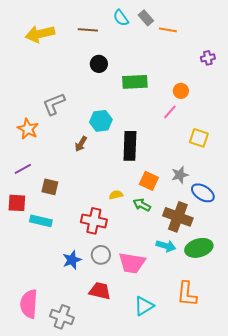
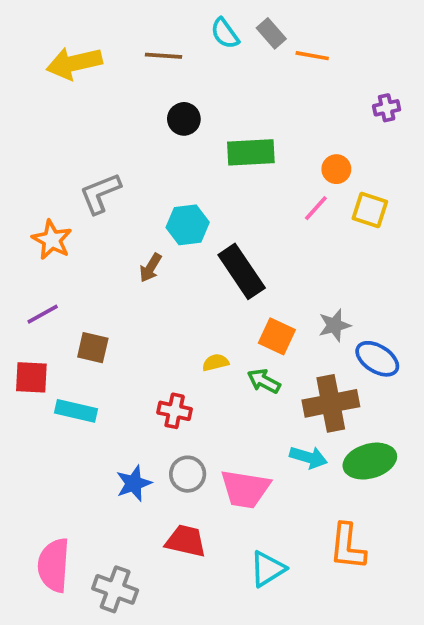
yellow square: (199, 138) -> (370, 210), moved
black rectangle: (130, 146) -> (242, 271), turned -36
brown cross: (178, 217) -> (331, 403), turned -32
red cross: (94, 221) -> (175, 411), size x0.7

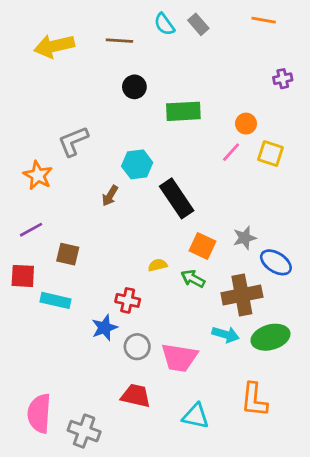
orange line: (312, 56) -> (264, 20), moved
blue star: (134, 483) -> (104, 328), moved
cyan triangle: (268, 569) -> (196, 416), turned 44

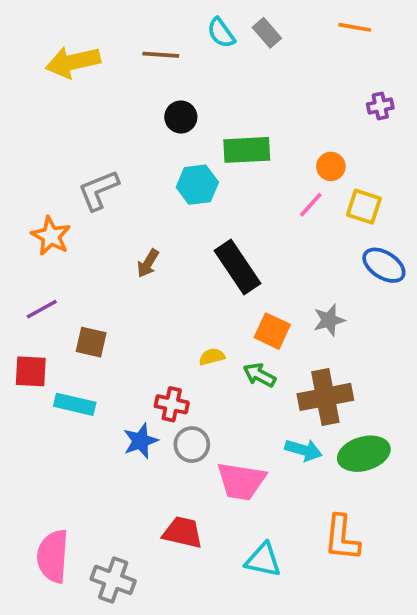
cyan hexagon: (137, 164) -> (197, 185), moved
blue ellipse: (276, 262) -> (384, 265), moved
gray circle: (137, 347) -> (192, 445), moved

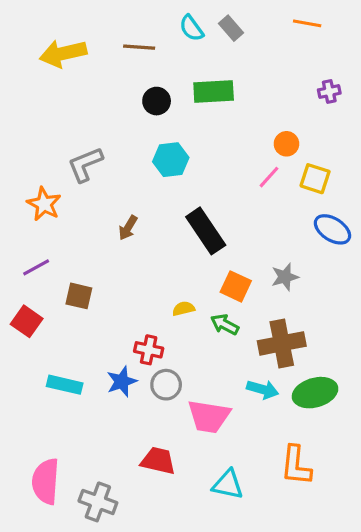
green rectangle: (247, 150) -> (214, 92), moved
red square: (31, 371) -> (27, 321), turned 32
cyan rectangle: (75, 404) -> (65, 385), moved

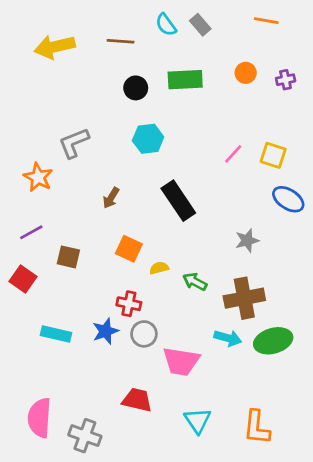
orange circle: (286, 144) -> (246, 73), moved
orange square: (236, 286) -> (129, 249), moved
orange L-shape: (296, 465) -> (257, 427), moved
cyan triangle: (228, 485) -> (198, 421), turned 44

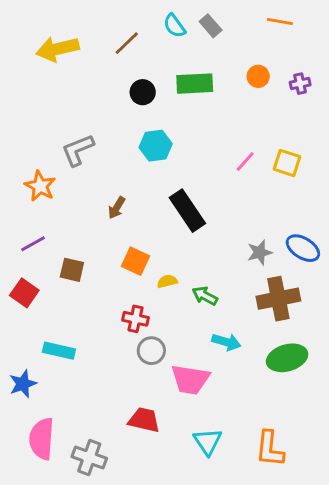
brown line: (121, 41) -> (127, 43), turned -48
blue ellipse: (288, 199) -> (303, 248), moved
brown cross: (244, 298) -> (278, 299), moved
blue star: (105, 331) -> (23, 384), moved
cyan arrow: (228, 338) -> (226, 342), moved

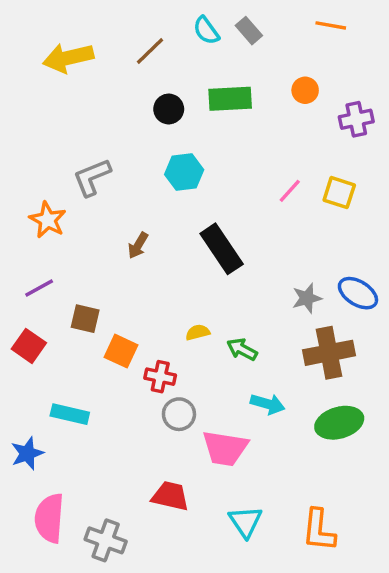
purple cross: (300, 84) -> (356, 119), moved, size x1.4
orange square: (135, 261) -> (121, 351), moved

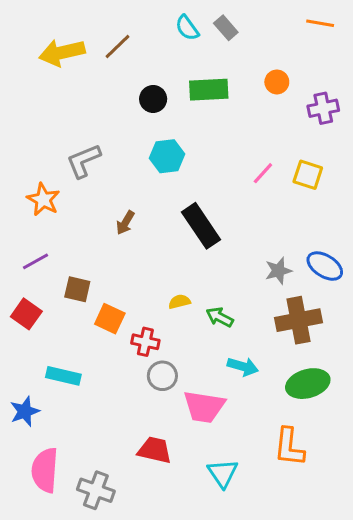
orange line: (331, 25) -> (320, 23), moved
brown line: (150, 51) -> (118, 46), moved
orange L-shape: (319, 530) -> (289, 447), moved

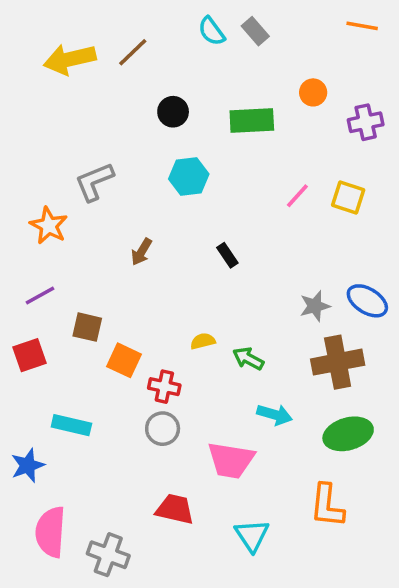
green rectangle: (209, 90) -> (252, 120), moved
black rectangle: (201, 226) -> (227, 255), size x0.5
red square: (26, 314) -> (29, 355), turned 36
gray circle: (162, 376) -> (163, 429), moved

